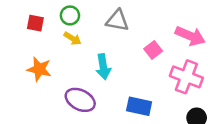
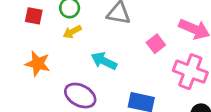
yellow arrow: (72, 38) -> (72, 32), turned 120
cyan arrow: (103, 67) -> (104, 61), turned 125

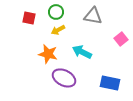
orange star: (38, 64) -> (48, 54), moved

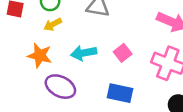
pink square: (121, 39) -> (123, 53), moved
cyan arrow: (82, 52) -> (84, 53), turned -36

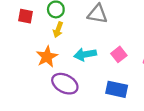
yellow arrow: (53, 24) -> (58, 30), turned -42
orange star: (40, 56) -> (47, 57), turned 30

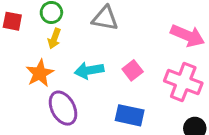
purple ellipse: (65, 84) -> (63, 108), turned 35

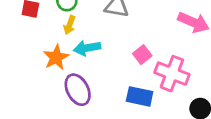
cyan arrow: (89, 70) -> (87, 48), moved
pink cross: (183, 82) -> (172, 74), moved

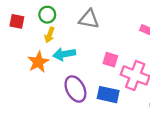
pink square: (142, 55) -> (110, 60), turned -35
purple ellipse: (78, 90) -> (75, 89), moved

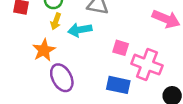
cyan arrow: (64, 54) -> (80, 30), moved
purple ellipse: (75, 89) -> (62, 78), moved

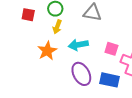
cyan arrow: (80, 30) -> (78, 45), moved
purple ellipse: (62, 78) -> (81, 74), moved

